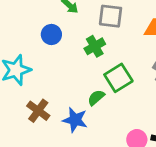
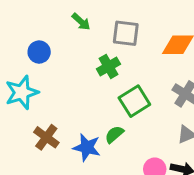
blue circle: (51, 35) -> (39, 52), moved
green semicircle: (96, 98) -> (114, 134), moved

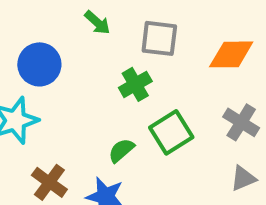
blue circle: (39, 52) -> (39, 64), size x1.4
green semicircle: (114, 134) -> (121, 150), moved

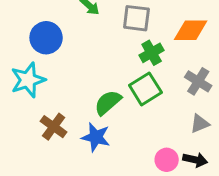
green cross: (135, 84) -> (152, 53), moved
green semicircle: (121, 150) -> (108, 103), size x1.4

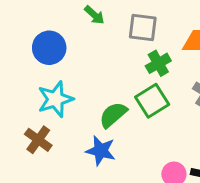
cyan star: (28, 80) -> (55, 99), moved
brown cross: (54, 127) -> (38, 140), moved

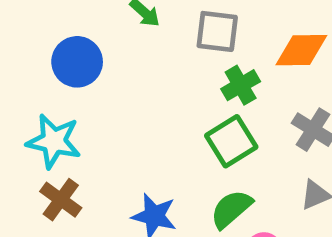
cyan star: (55, 99) -> (54, 141), moved, turned 30
green semicircle: (113, 115) -> (231, 209), moved

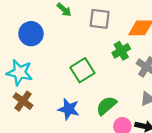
green cross: (241, 85) -> (121, 51), moved
green square: (231, 141) -> (82, 70), moved

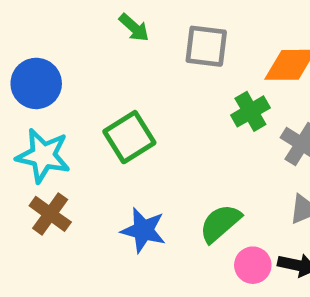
blue circle: (31, 34) -> (36, 83), moved
green square: (82, 70) -> (129, 137), moved

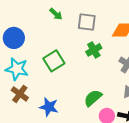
green cross: (250, 111) -> (94, 50), moved
blue star: (143, 230) -> (49, 107), moved

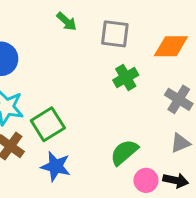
green square: (54, 61) -> (48, 124), moved

